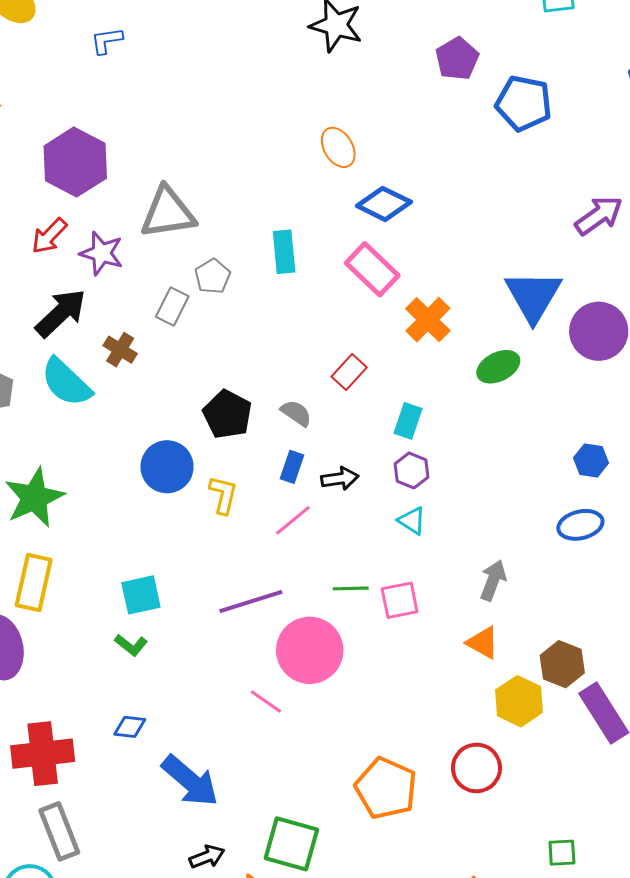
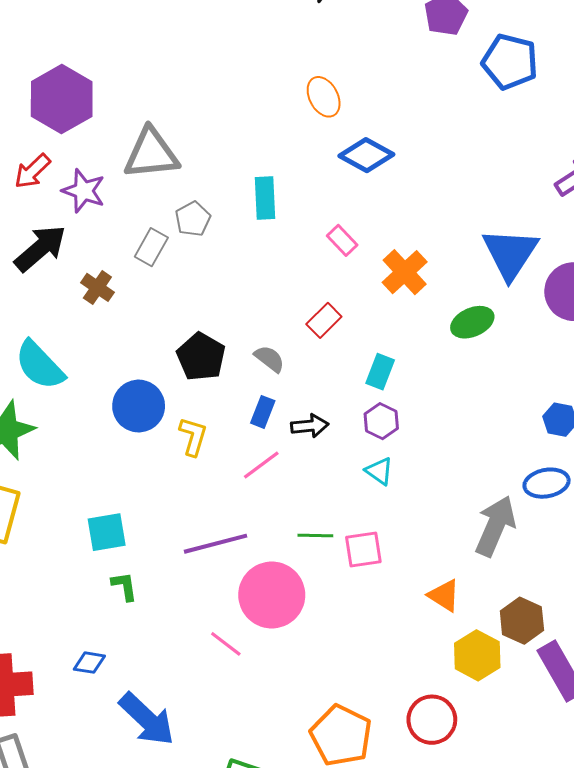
pink rectangle: (372, 269) -> (342, 240), moved, size x0.6
cyan semicircle: (66, 382) -> (40, 365), moved
gray arrow: (493, 580) -> (495, 526), moved, size x1.5
green L-shape: (131, 645) -> (124, 586), moved, turned -140

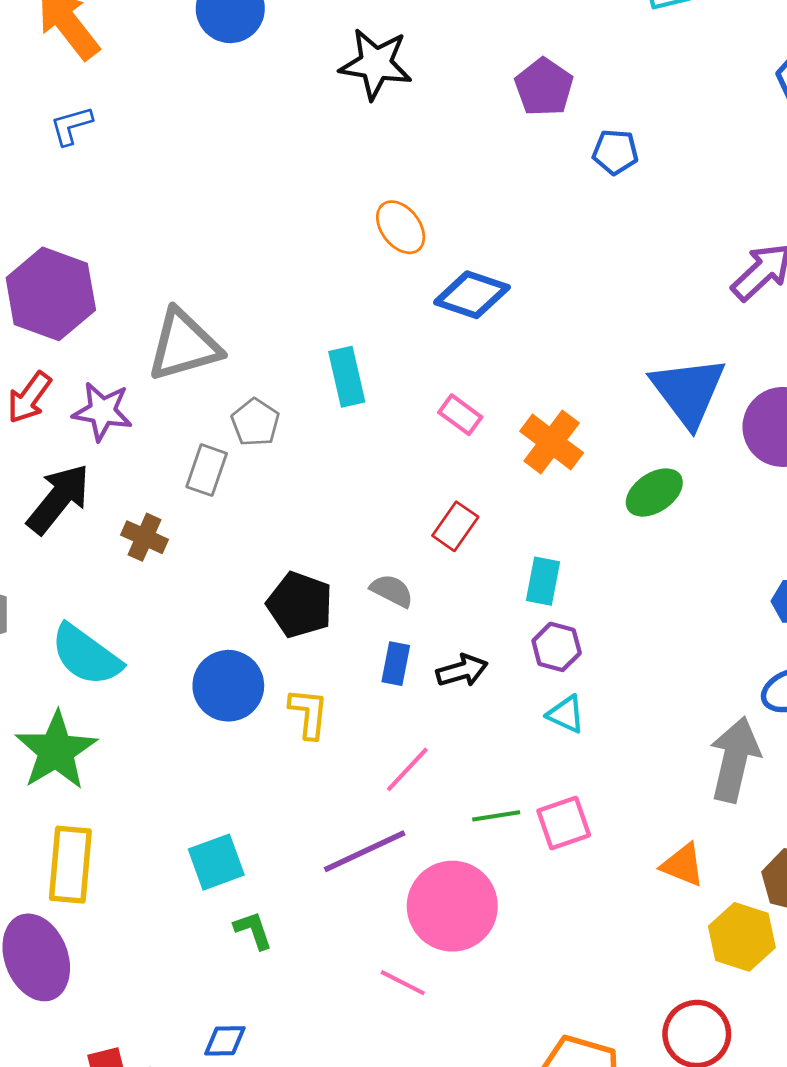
blue pentagon: (510, 62) -> (615, 152), moved, size x0.6
pink line: (261, 465) -> (407, 769), moved

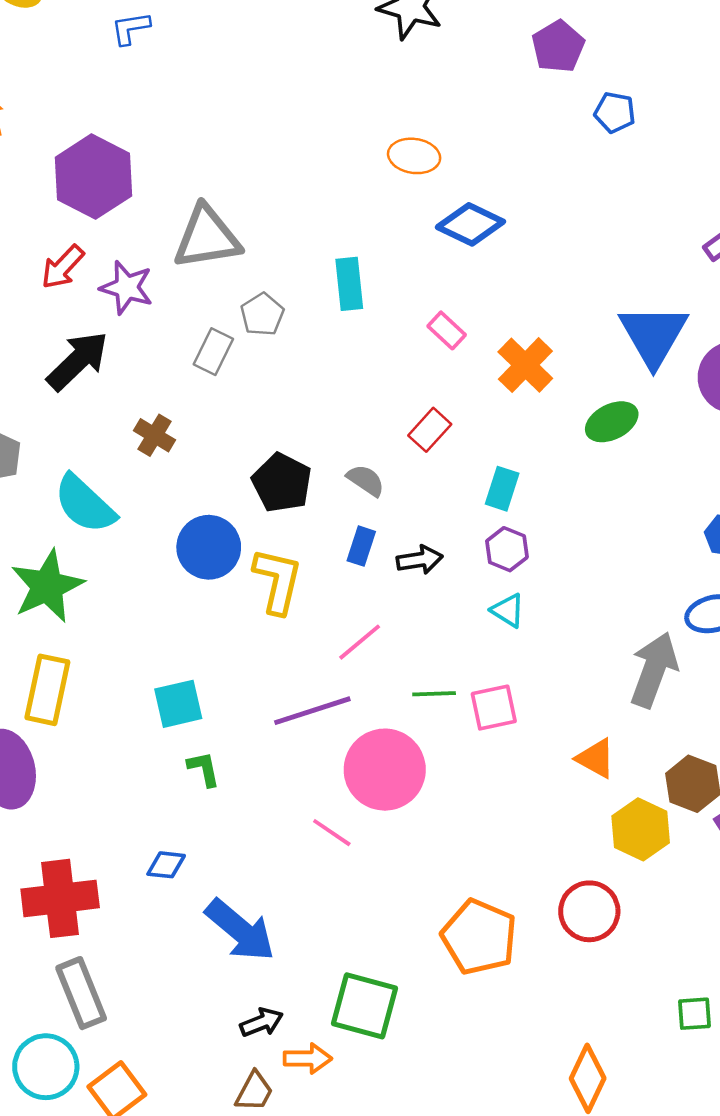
orange ellipse: (401, 227) -> (414, 156), turned -51
brown cross: (145, 537) -> (154, 435), moved
yellow L-shape: (309, 713) -> (278, 581), size x1.4

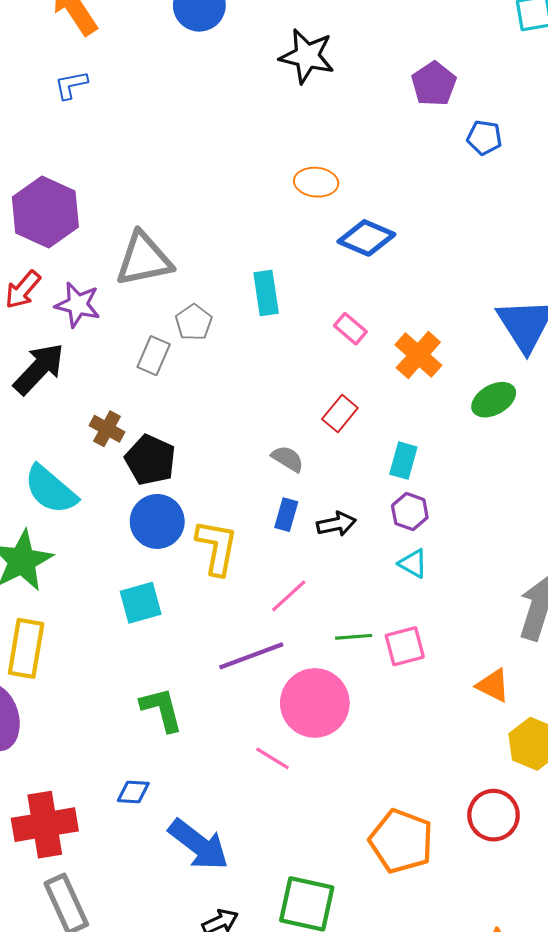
black pentagon: (282, 483) -> (150, 460), moved
cyan square: (178, 704) -> (141, 603), moved
green L-shape: (204, 769) -> (162, 709), size x1.5

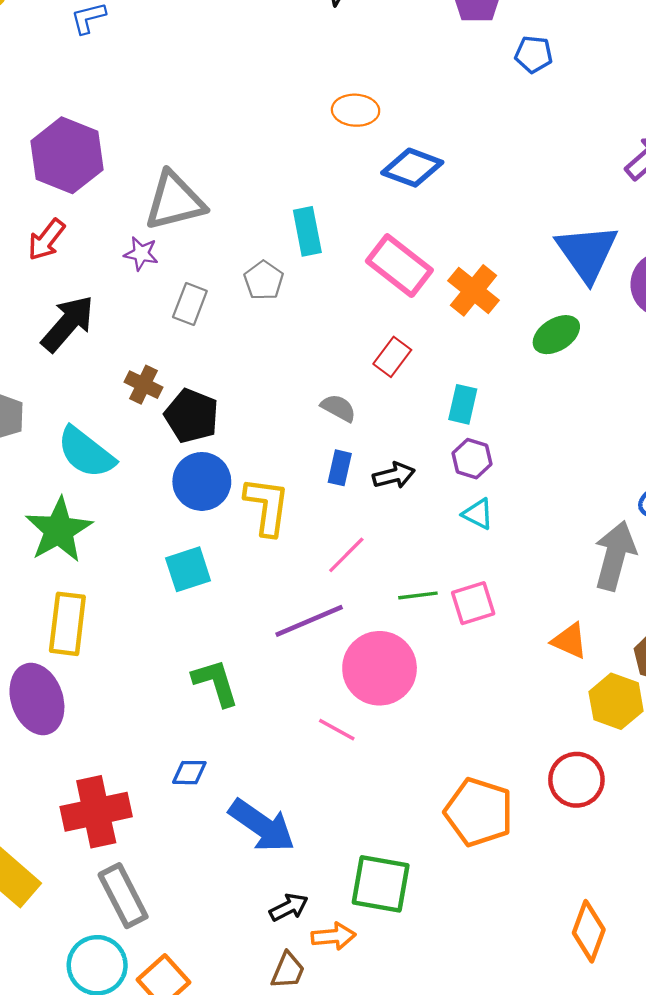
purple star: (78, 305) -> (141, 254), moved, size x0.7
gray pentagon: (194, 322) -> (264, 280), moved
pink rectangle: (350, 329) -> (399, 266), size x1.8

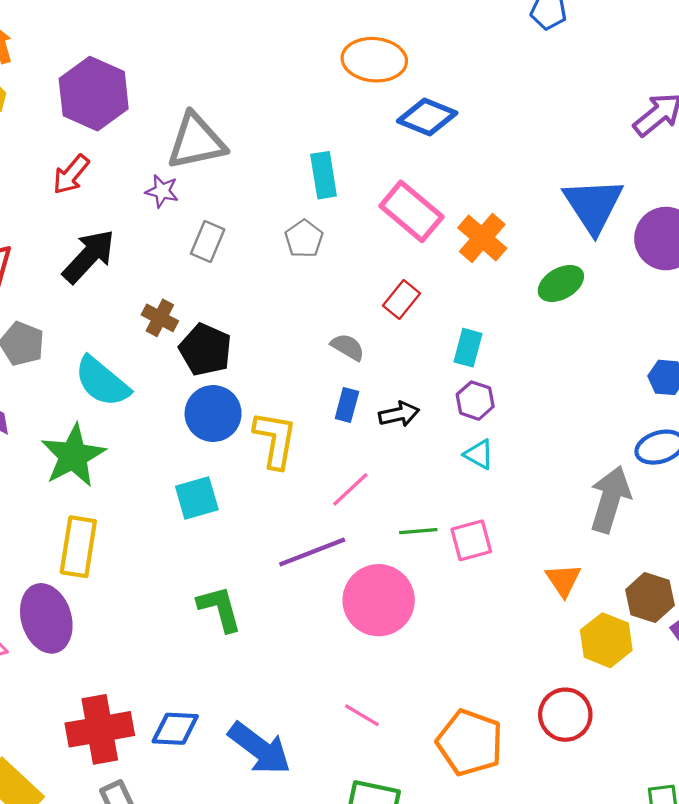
orange ellipse: (356, 110) -> (374, 60), size x1.4
gray pentagon: (264, 280) -> (304, 239), moved
orange triangle: (570, 641) -> (563, 580), turned 30
pink line: (337, 730) -> (362, 715), moved
blue diamond: (189, 773) -> (175, 729), moved, size x1.4

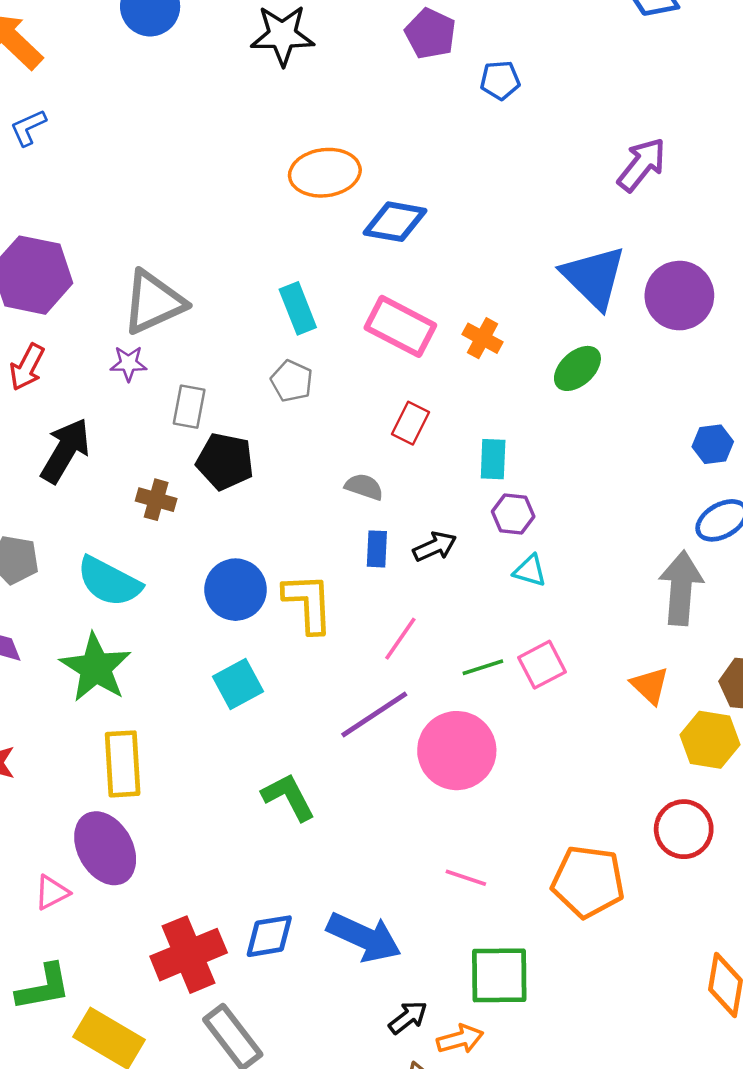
orange cross: (482, 238) -> (483, 338), size x0.7
black pentagon: (205, 350) -> (225, 461), moved

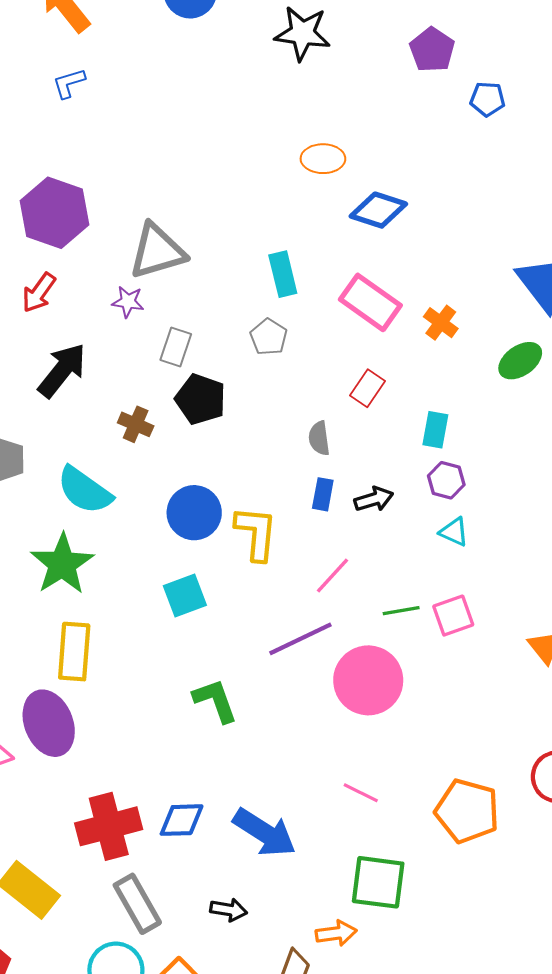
orange ellipse: (325, 173) -> (323, 159), size x0.7
gray semicircle: (364, 487) -> (319, 438), turned -124
black arrow: (408, 1017) -> (229, 910), moved, turned 39

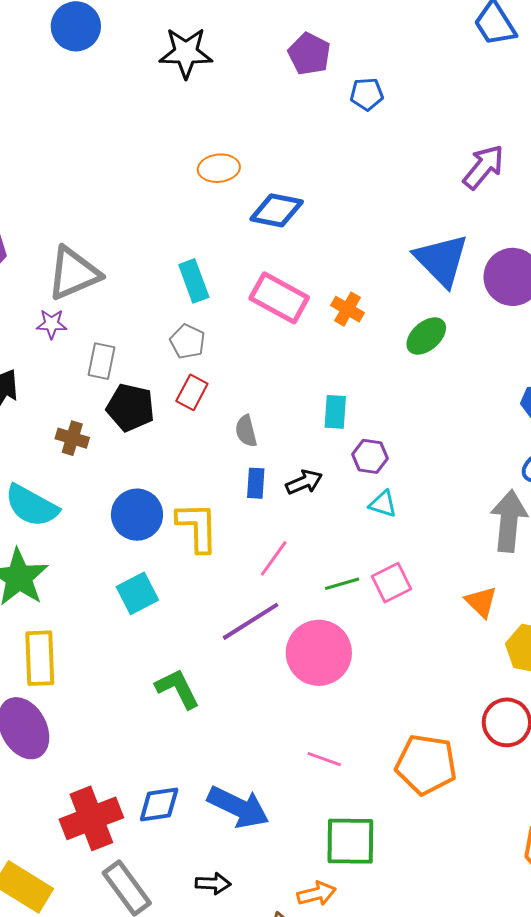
red rectangle: (367, 388) -> (192, 392), moved
cyan rectangle: (435, 430) -> (335, 412), moved

